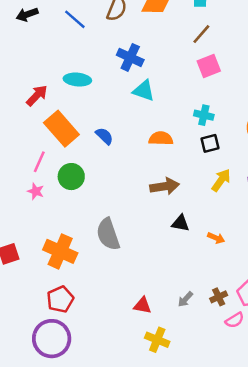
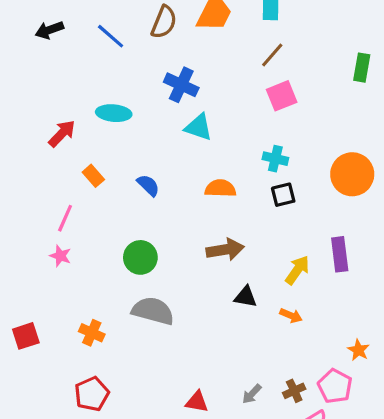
orange rectangle: (61, 129) -> (93, 176), size x0.5
green circle: (71, 177) -> (140, 257), moved
yellow arrow: (221, 180) -> (297, 270), moved
gray semicircle: (108, 234) -> (153, 311), turned 124
orange cross: (60, 251) -> (92, 333), size x0.6

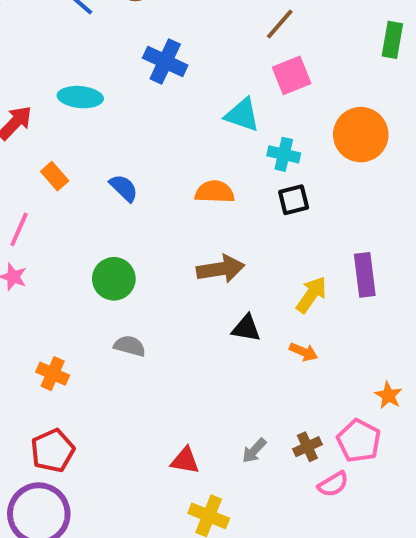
cyan triangle: (198, 127) -> (242, 115), moved
orange circle: (352, 174) -> (361, 135), moved
gray semicircle: (153, 311) -> (130, 346), size x0.6

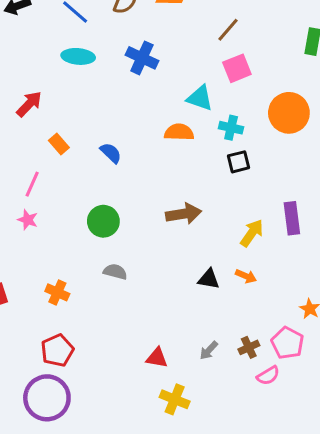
cyan ellipse: (80, 97) -> (78, 56), moved
orange semicircle: (215, 192) -> (179, 132), moved
black triangle: (246, 328) -> (209, 279), moved

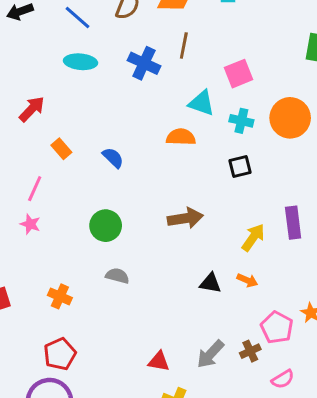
brown line: (228, 30) -> (184, 46), moved, turned -30
cyan cross: (231, 128) -> (241, 121), moved
pink pentagon: (287, 343) -> (277, 327), moved
gray arrow: (209, 350) -> (210, 354), size x1.5
pink semicircle: (268, 376) -> (283, 379), moved

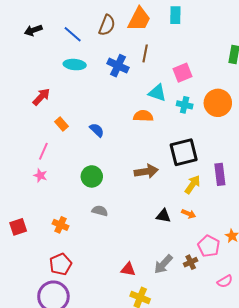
black square: (240, 167) -> (184, 152), moved, size x1.8
pink semicircle: (283, 379) -> (225, 281), moved

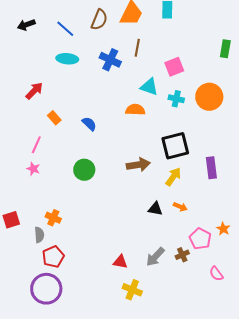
yellow arrow: (193, 185) -> (173, 177), moved
gray semicircle: (100, 211) -> (39, 235), moved, turned 70
pink semicircle: (225, 281) -> (216, 274), turned 84

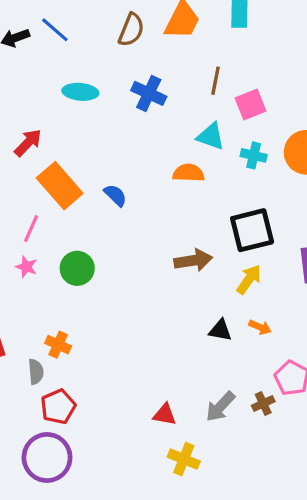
blue line: (65, 29) -> (55, 30), moved
brown line: (137, 48) -> (216, 81), moved
orange rectangle: (54, 118) -> (60, 186), size x2.0
green circle: (84, 170) -> (77, 268), moved

